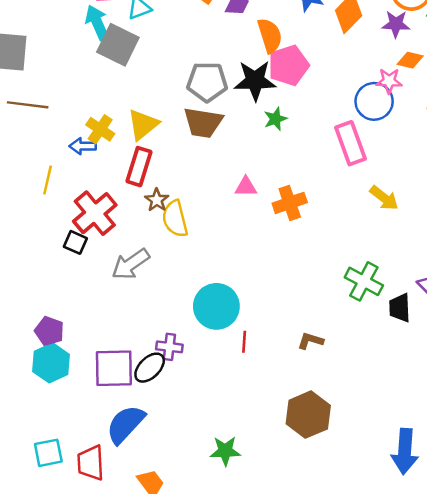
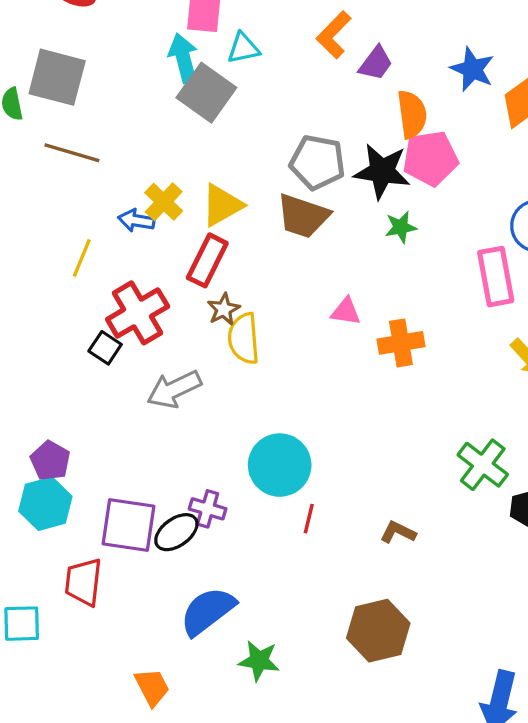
blue semicircle: (125, 424) -> (208, 611), moved
red trapezoid: (91, 463) -> (83, 582), moved

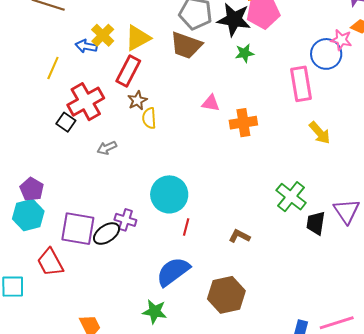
yellow semicircle: (244, 338) -> (149, 118), size x0.7
gray arrow: (174, 389) -> (107, 148), size x0.6
red trapezoid: (83, 582) -> (50, 262), turned -36
blue semicircle: (208, 611) -> (173, 272), moved

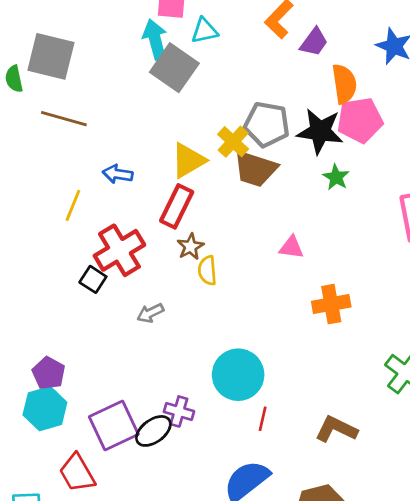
yellow cross: (103, 35) -> (233, 142), moved
green star: (245, 53) -> (336, 177), turned -30
orange cross: (243, 123) -> (331, 304), moved
purple square: (78, 229) -> (114, 426), turned -33
brown L-shape: (239, 236) -> (336, 429), size x1.4

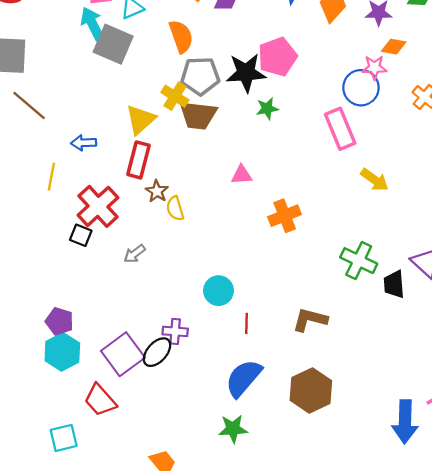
orange semicircle: (344, 84) -> (181, 36), moved
brown line: (64, 119) -> (29, 105), turned 36
green star: (336, 177) -> (267, 109), turned -30
cyan circle: (238, 375) -> (218, 291), size x0.7

